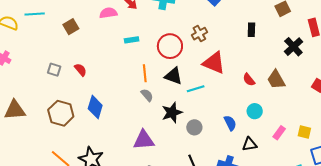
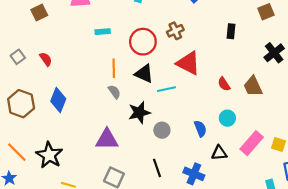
gray square: (54, 70) -> (18, 57), turned 32
pink rectangle: (279, 133) -> (252, 143), size x1.6

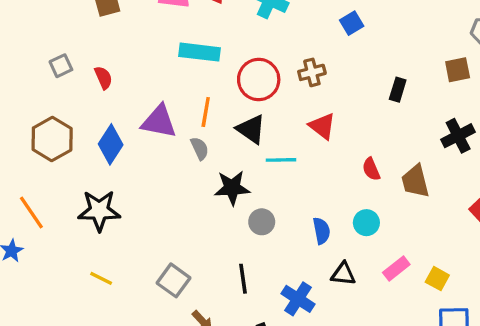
cyan rectangle: (103, 32) -> (199, 52), size x1.6
red triangle: (188, 63) -> (322, 126), size x0.7
purple triangle: (107, 139) -> (159, 122), moved
pink rectangle: (252, 143) -> (396, 269), size x0.7
black star: (49, 155) -> (99, 211), moved, turned 30

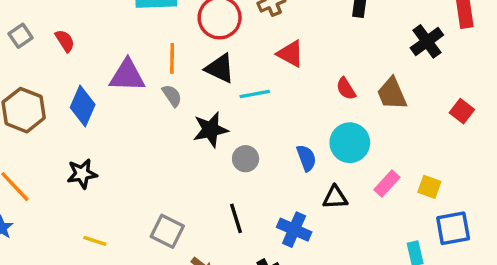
black star: (99, 211) -> (82, 174), size x0.7
cyan circle: (366, 223) -> (350, 143), size x1.5

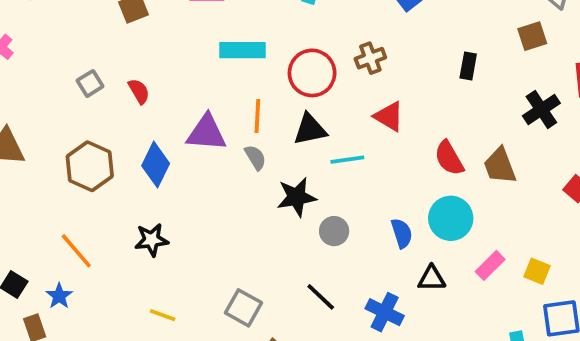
black triangle: (220, 68) -> (310, 129), turned -40
red semicircle: (346, 89) -> (449, 158), size x1.4
black line: (236, 218) -> (321, 297), turned -32

